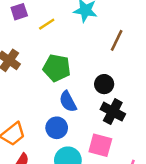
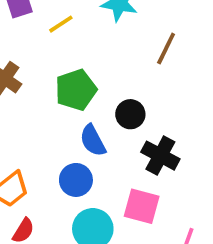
green pentagon: (57, 68) -> (76, 90), turned -30
black circle: (104, 84) -> (130, 114), moved

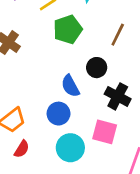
brown line: (166, 48) -> (118, 35), moved
green pentagon: (76, 90) -> (68, 29), moved

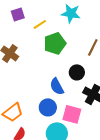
pink square: (105, 132) -> (72, 114), moved

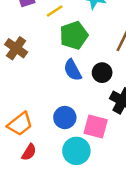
blue semicircle: (57, 86) -> (73, 70), moved

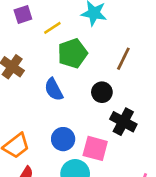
blue semicircle: (73, 70) -> (54, 90), moved

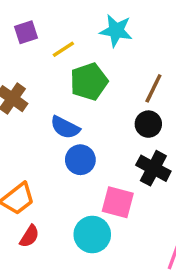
blue semicircle: (54, 90) -> (65, 127), turned -35
black circle: (102, 92) -> (148, 124), moved
blue circle: (63, 139) -> (80, 160), moved

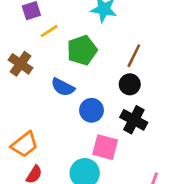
yellow line: (63, 49) -> (49, 31), moved
blue circle: (80, 160) -> (92, 110), moved

